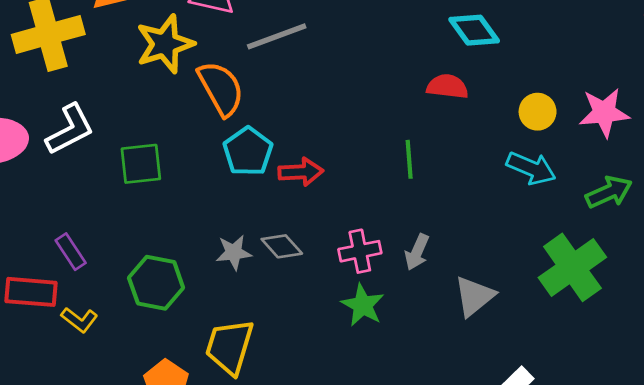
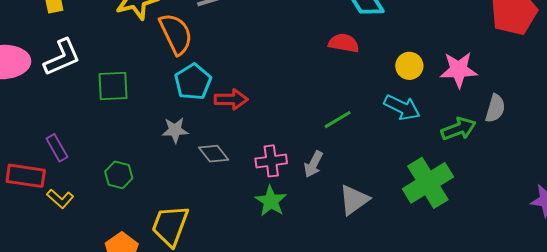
green line: (409, 159) -> (338, 120), moved, turned 60
gray star: (234, 252) -> (175, 130), moved
green hexagon: (156, 283) -> (119, 175), size x0.7

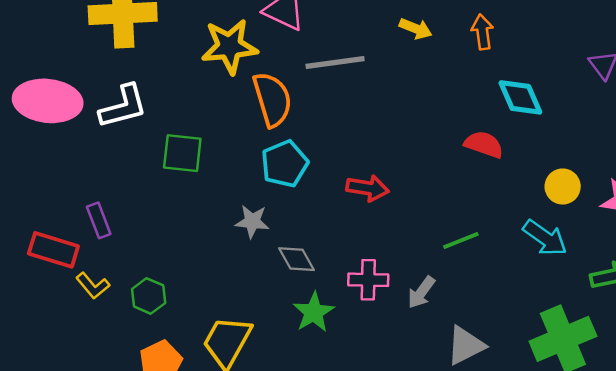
red arrow: (231, 99) -> (368, 188), moved
green hexagon: (119, 175) -> (149, 296), moved
green star: (271, 201) -> (314, 312), moved

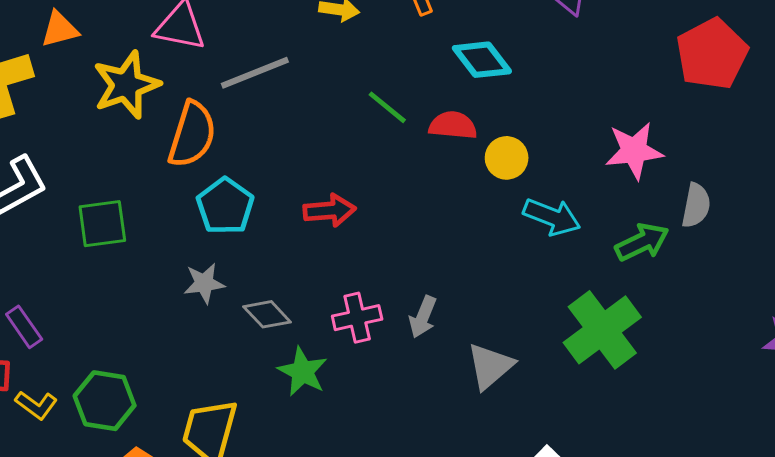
orange semicircle: (272, 99) -> (192, 134), turned 48
yellow circle: (563, 186) -> (507, 158), moved
green line: (461, 240) -> (387, 107), moved, turned 75
green hexagon: (149, 296) -> (105, 401), size x1.4

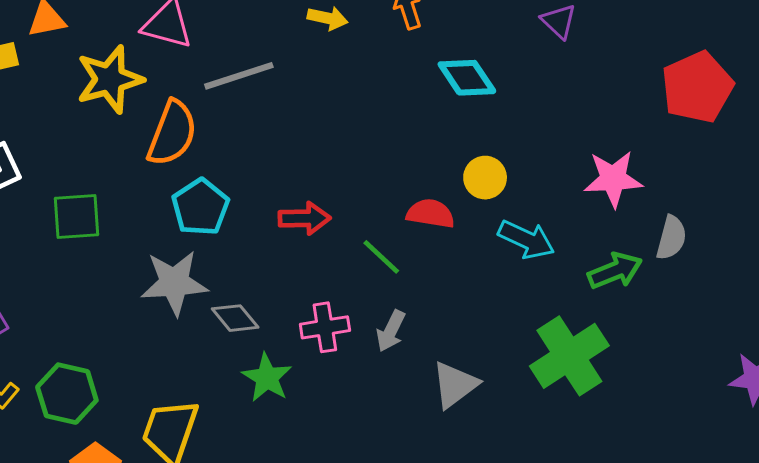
green line: (387, 107) -> (381, 257), moved
red semicircle: (453, 125) -> (430, 214), moved
gray star: (204, 283) -> (174, 283), size x1.6

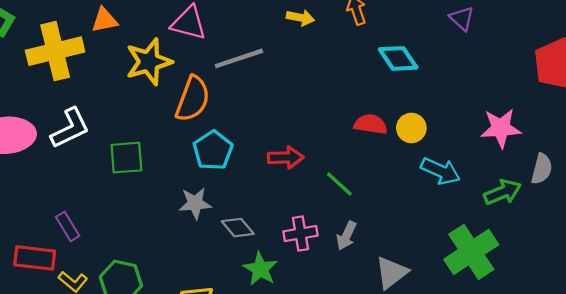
red semicircle: (430, 214) -> (371, 124), moved
gray star: (174, 283) -> (195, 203), size x0.7

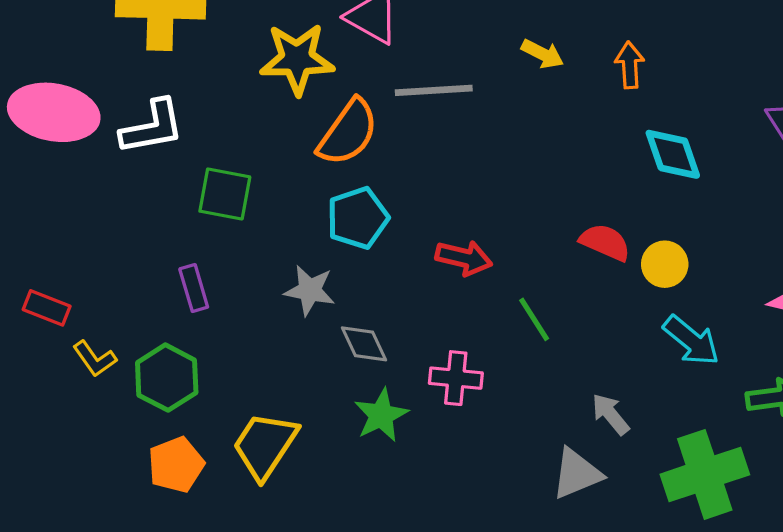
purple rectangle: (68, 226) -> (194, 288), moved
gray arrow: (346, 236) -> (611, 414), moved, turned 100
red rectangle: (35, 258) -> (47, 308), size x0.7

